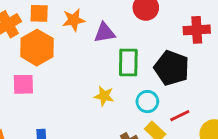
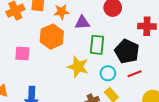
orange hexagon: (37, 48) -> (52, 37), moved
yellow star: (104, 96) -> (78, 67), size x1.5
red line: (180, 116) -> (135, 74), moved

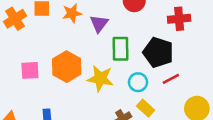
purple triangle: (82, 23) -> (99, 24), turned -42
orange hexagon: (52, 37) -> (67, 67), moved

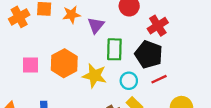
red cross: (179, 19) -> (158, 26), moved, turned -30

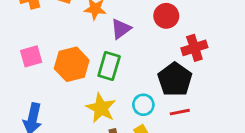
green rectangle: (114, 49) -> (109, 66), moved
pink square: (30, 65) -> (31, 56), turned -30
yellow star: (94, 76) -> (101, 108), moved

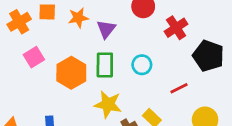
pink square: (31, 56) -> (34, 57), moved
black pentagon: (175, 79) -> (208, 56), moved
cyan circle: (143, 105) -> (142, 65), moved

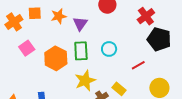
red cross: (176, 28) -> (146, 16), moved
yellow star: (108, 104) -> (85, 81), turned -30

